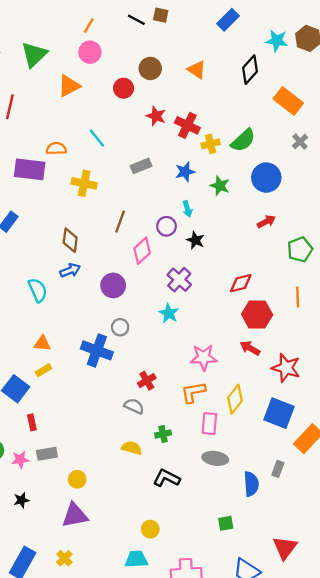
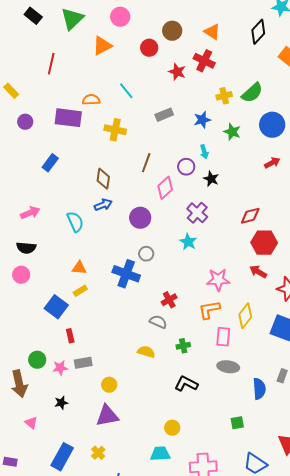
red cross: (187, 125) -> (204, 61), moved
yellow semicircle: (132, 448) -> (146, 352), moved

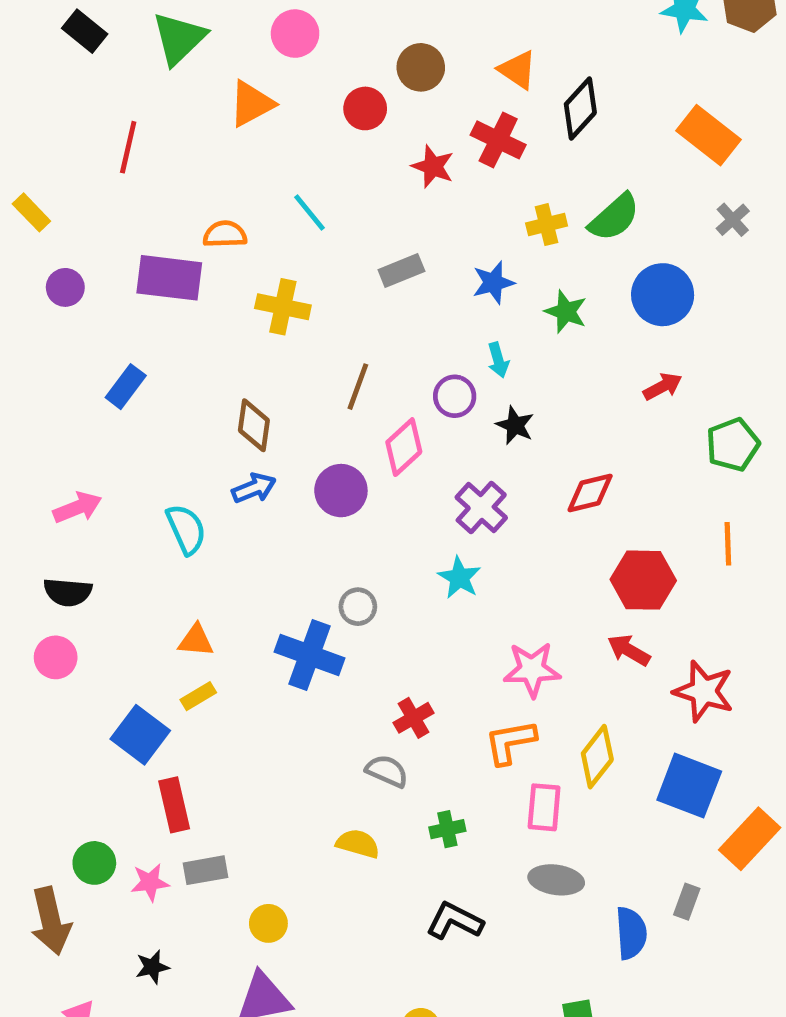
black diamond: (258, 32) -> (580, 108), moved
red diamond: (250, 216) -> (590, 493), moved
purple circle: (140, 218) -> (341, 491), moved
red rectangle: (70, 336) -> (174, 805), size x1.5

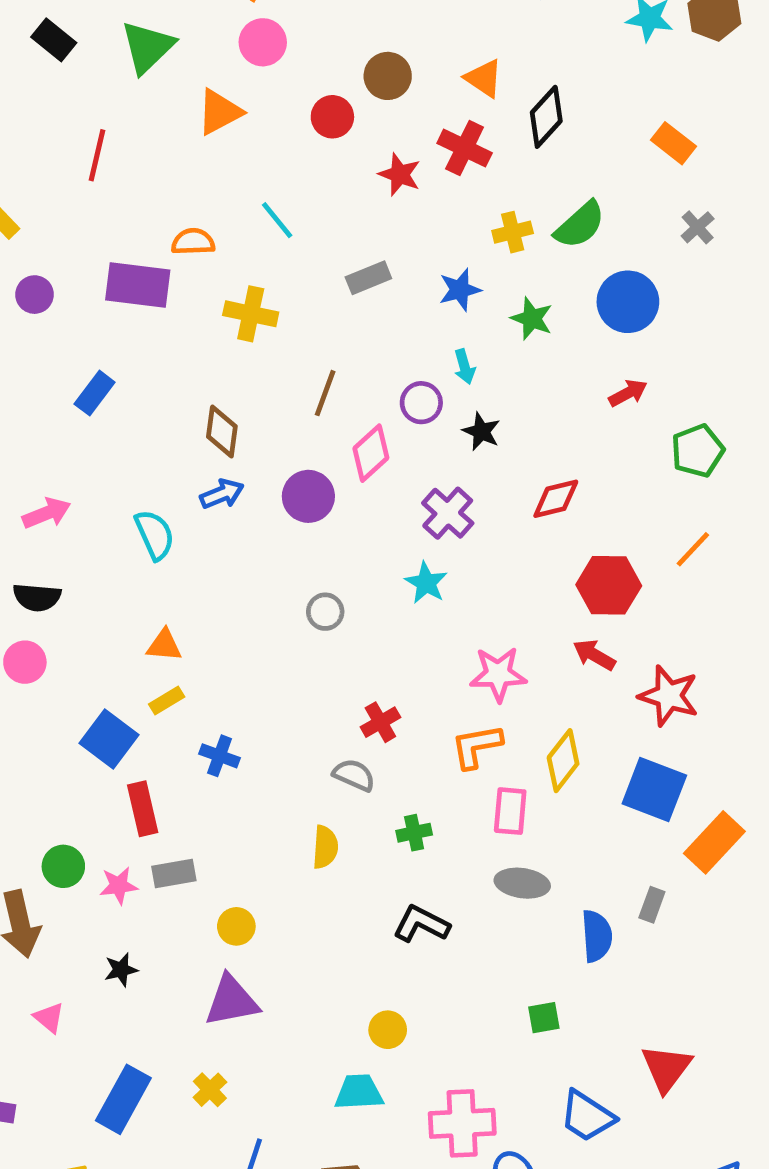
orange rectangle: (709, 135) -> (674, 143), size x0.7
orange line: (728, 544) -> (693, 549), turned 45
blue cross: (310, 655) -> (220, 756), moved, size x0.6
yellow semicircle: (358, 844) -> (325, 847), turned 78

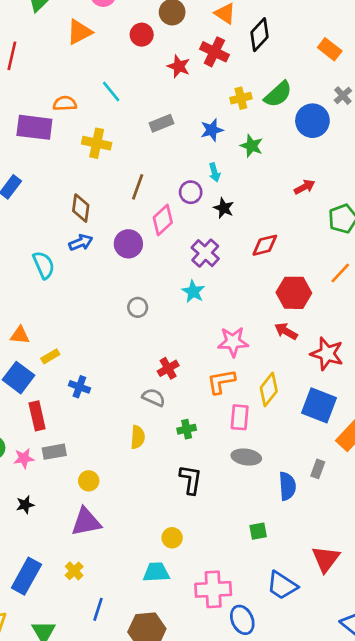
blue circle: (628, 302) -> (312, 121), moved
orange triangle: (164, 645) -> (20, 335), moved
black L-shape: (421, 924) -> (191, 480), turned 72

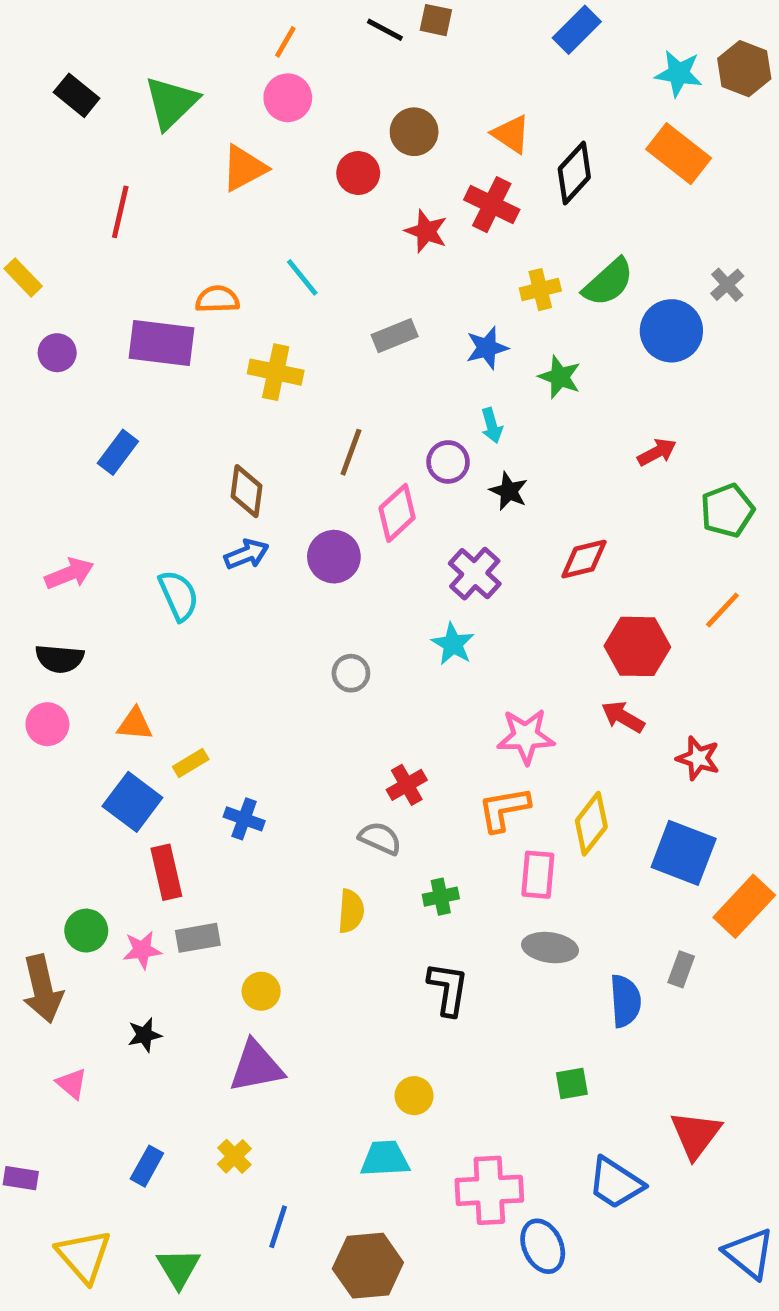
orange rectangle: (330, 49) -> (679, 154), moved, size x1.4
red star: (327, 354) -> (698, 758), size x0.7
blue rectangle: (26, 576) -> (147, 1166), size x0.6

